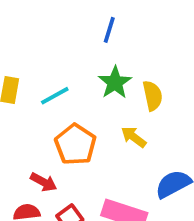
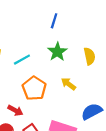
yellow semicircle: (153, 96) -> (89, 56), moved

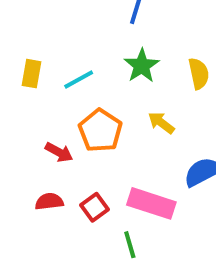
red arrow: (15, 110) -> (59, 152), moved

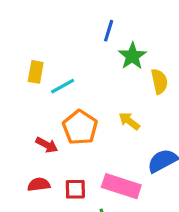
green star: (142, 66) -> (132, 56), moved
yellow rectangle: (31, 74) -> (36, 72), moved
red square: (94, 207) -> (75, 189), turned 35

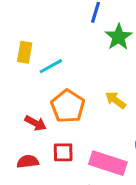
red square: (75, 189) -> (63, 152), moved

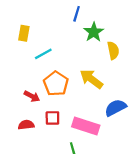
yellow rectangle: (25, 52) -> (24, 33), moved
yellow arrow: (115, 100) -> (91, 79), size x1.5

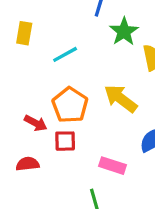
cyan line: (43, 54) -> (65, 54), moved
red square: (52, 118) -> (65, 141), moved
pink rectangle: (86, 126) -> (112, 166), size x0.7

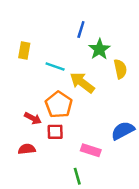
cyan line: (65, 54) -> (55, 67), turned 48
yellow arrow: (121, 99) -> (82, 83), moved

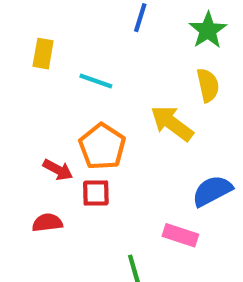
green star: (99, 49) -> (208, 30), moved
yellow arrow: (82, 83) -> (172, 123), moved
pink rectangle: (91, 150) -> (180, 235), moved

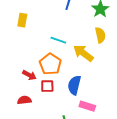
cyan line: (96, 81) -> (58, 40), moved
blue semicircle: (212, 191) -> (74, 85), moved, turned -48

